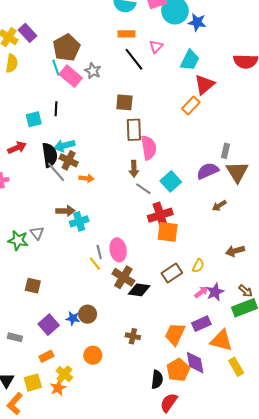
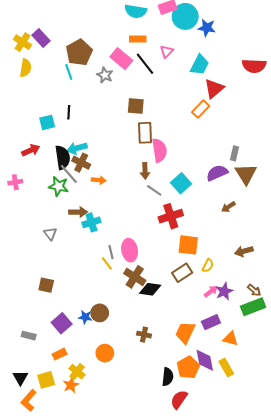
pink rectangle: (71, 76) -> (121, 59), moved
orange square: (168, 232) -> (188, 245), moved
green star: (18, 240) -> (59, 186), moved
orange triangle: (221, 340) -> (230, 339), size x0.7
yellow rectangle: (236, 367) -> (226, 368), moved

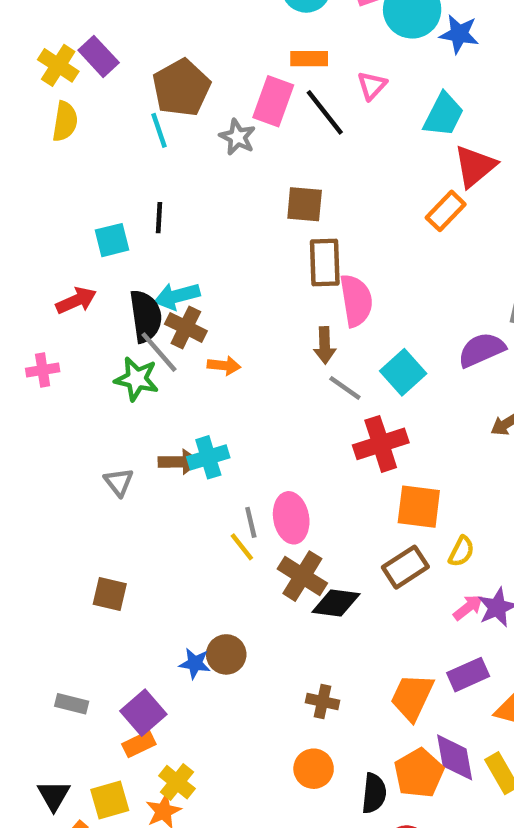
pink rectangle: (121, 59) -> (273, 101), turned 70
brown arrow: (78, 212) -> (179, 462), moved
purple square: (62, 323) -> (143, 713), moved
orange circle: (105, 353) -> (314, 769), moved

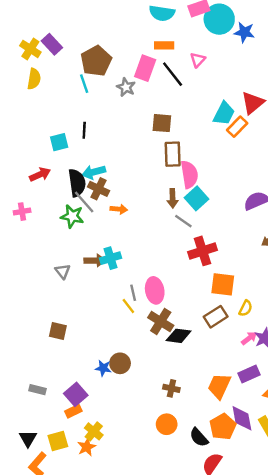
cyan trapezoid: (443, 115) -> (224, 114), moved
cyan square: (403, 372) -> (197, 198), moved
black semicircle: (374, 793) -> (199, 437), turned 132

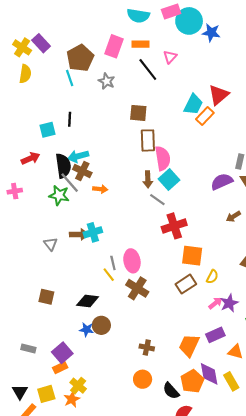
pink rectangle: (145, 68) -> (114, 46), moved
black diamond: (179, 336) -> (88, 301), moved

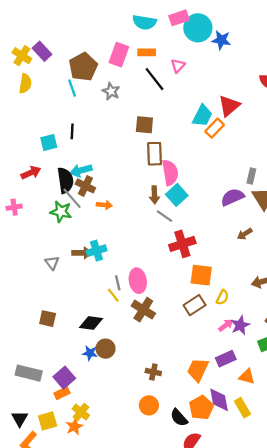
gray rectangle: (28, 349) -> (29, 373), size x1.6

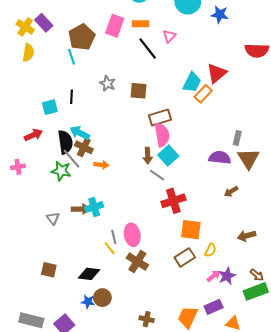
blue star: (221, 40) -> (220, 14), moved
gray star: (111, 91) -> (108, 83), moved
brown rectangle: (154, 154) -> (160, 117), moved, turned 75
cyan arrow: (81, 170) -> (80, 133), turned 42
purple semicircle: (232, 197) -> (220, 158), turned 30

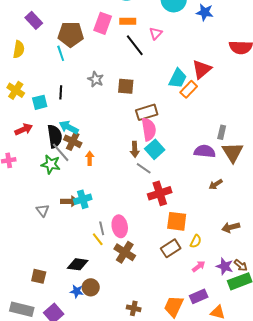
yellow cross: (25, 27) -> (16, 90), moved
brown pentagon: (82, 37) -> (71, 34), turned 30
orange arrow: (101, 165) -> (90, 158), turned -96
brown square: (49, 270) -> (39, 276), moved
purple star: (227, 276) -> (225, 266), moved, turned -30

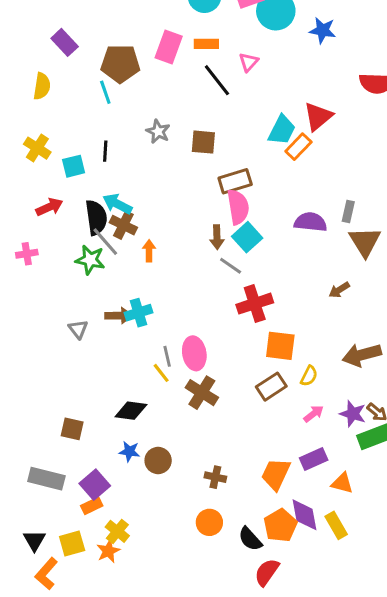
purple semicircle: (205, 151) -> (311, 222), moved
brown arrow: (231, 227) -> (362, 355), size x1.4
brown circle: (91, 287) -> (158, 460), moved

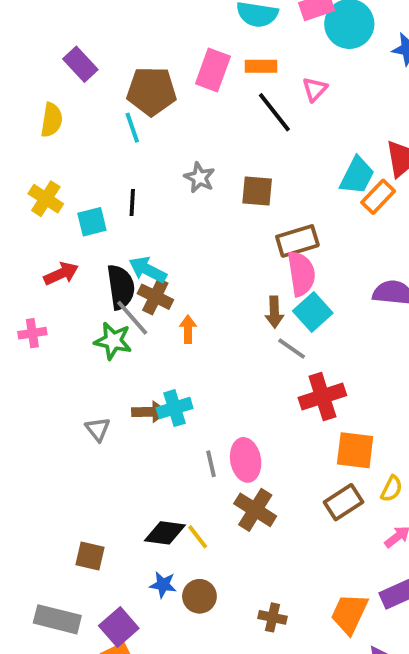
yellow line: (161, 373) -> (198, 537), moved

